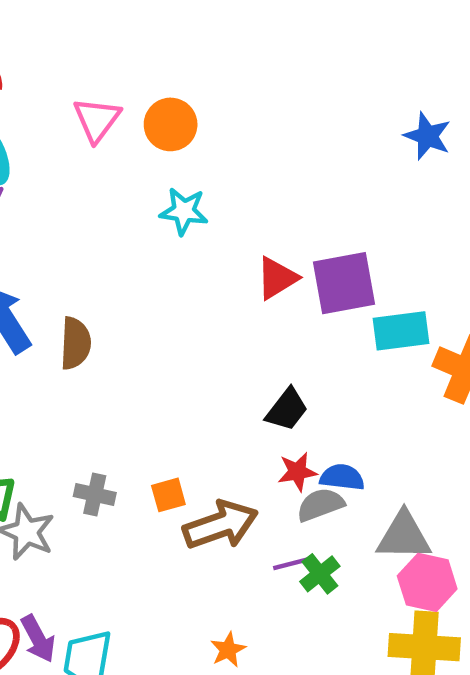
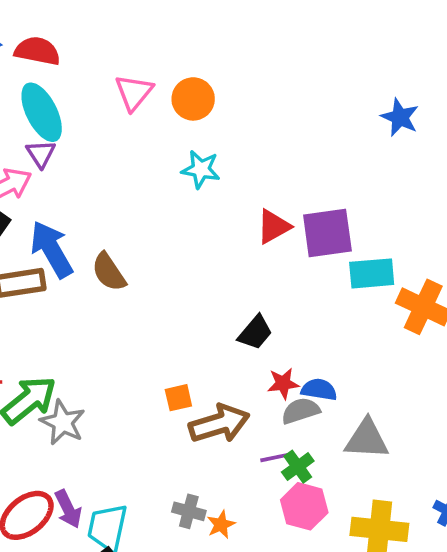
brown semicircle: (75, 343) -> (109, 272), turned 141
black trapezoid: (287, 409) -> (255, 332), moved
gray cross: (95, 495) -> (189, 511), moved
pink hexagon: (427, 582) -> (304, 506), moved

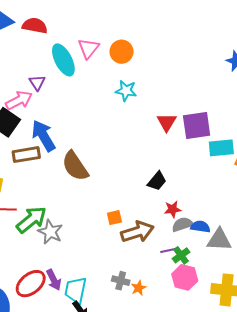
cyan ellipse: (42, 112) -> (63, 60), moved
red triangle: (274, 227) -> (167, 122), turned -30
brown semicircle: (109, 272) -> (75, 166), moved, size x1.4
blue semicircle: (319, 390) -> (200, 227), moved

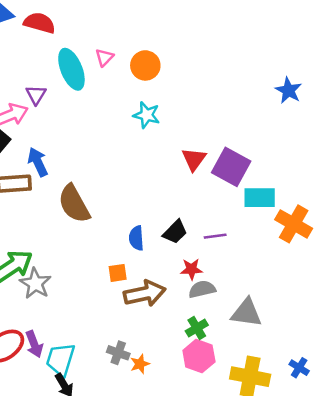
pink triangle: (89, 48) -> (104, 57), size x0.7
purple square: (197, 126) -> (231, 167), turned 32
blue arrow: (43, 136) -> (38, 162), size x0.7
blue semicircle: (200, 227) -> (136, 238), moved, turned -108
purple line: (169, 250) -> (215, 236), moved

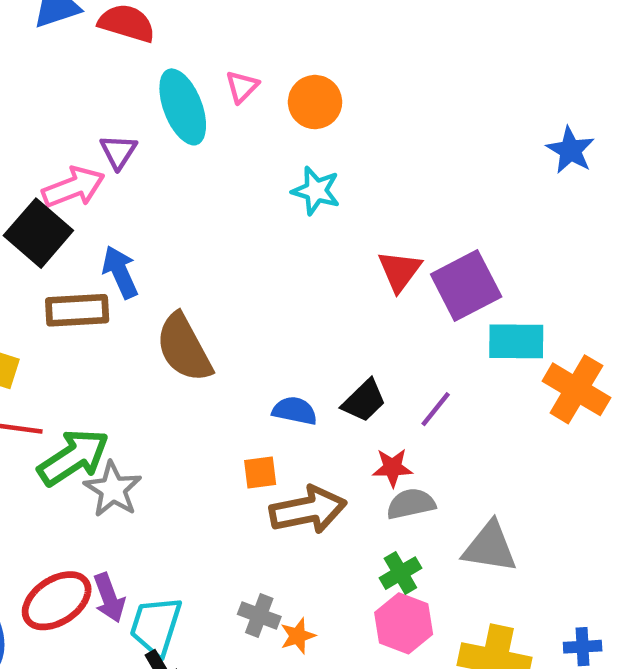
purple square: (231, 167) -> (466, 286), turned 33
purple line: (215, 236) -> (436, 409), turned -45
blue semicircle: (136, 238) -> (295, 411), turned 105
blue cross: (299, 368) -> (583, 647), turned -36

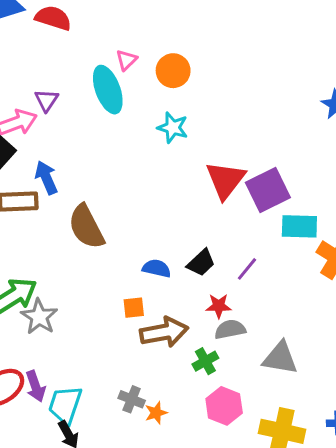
cyan ellipse: (183, 107) -> (108, 90), moved
red triangle: (400, 271) -> (225, 180), size x1.4
green cross: (400, 573) -> (205, 361), moved

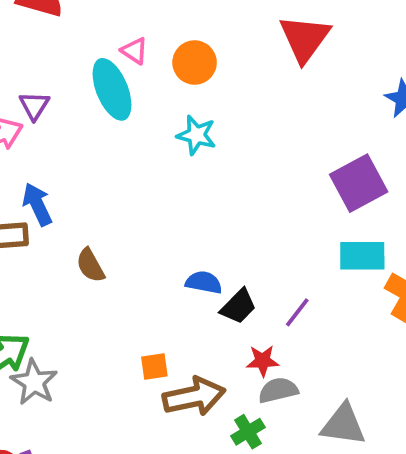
pink triangle: (126, 60) -> (134, 51), turned -40
red triangle: (225, 180) -> (305, 38), moved
purple square: (268, 190) -> (359, 183), moved
brown semicircle: (86, 227) -> (90, 265), size x0.6
blue semicircle: (157, 268) -> (204, 282), moved

